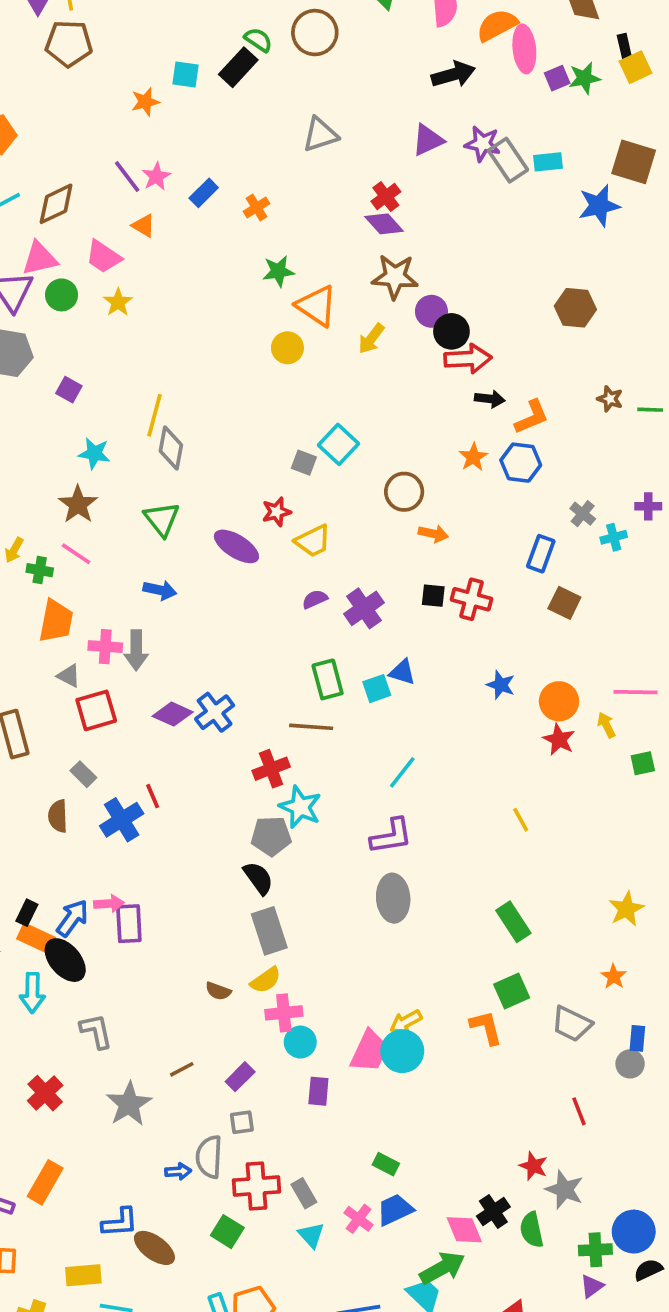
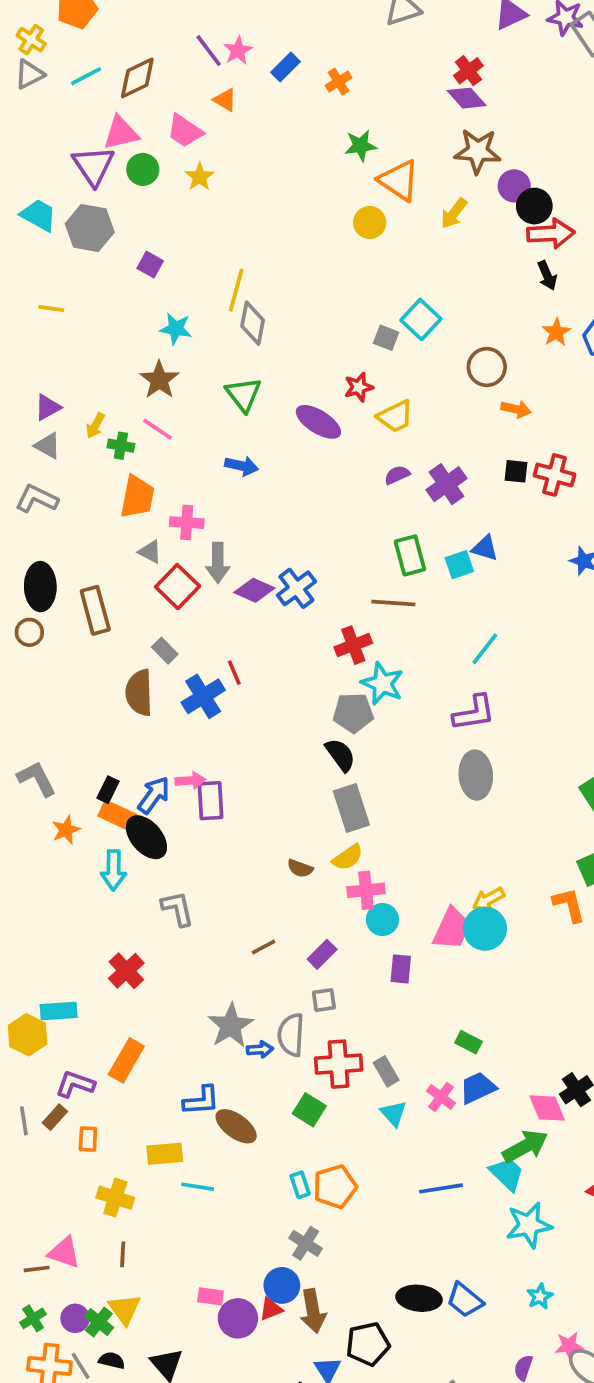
black arrow: (490, 399) -> (547, 276), moved, turned 60
gray arrow: (136, 650) -> (218, 563), moved
red square: (96, 710) -> (178, 587), turned -30
brown semicircle: (58, 816) -> (139, 693), size x1.4
gray star: (129, 1104) -> (231, 1026), moved

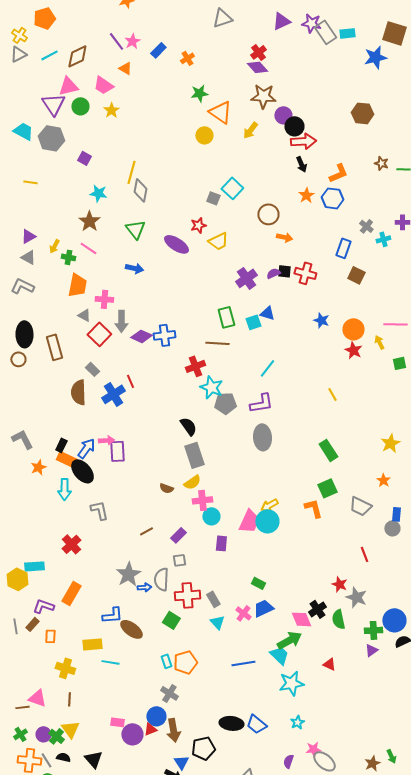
purple semicircle: (397, 475) -> (273, 273), moved
blue cross: (296, 588) -> (164, 335), turned 30
gray pentagon: (353, 713) -> (225, 403), moved

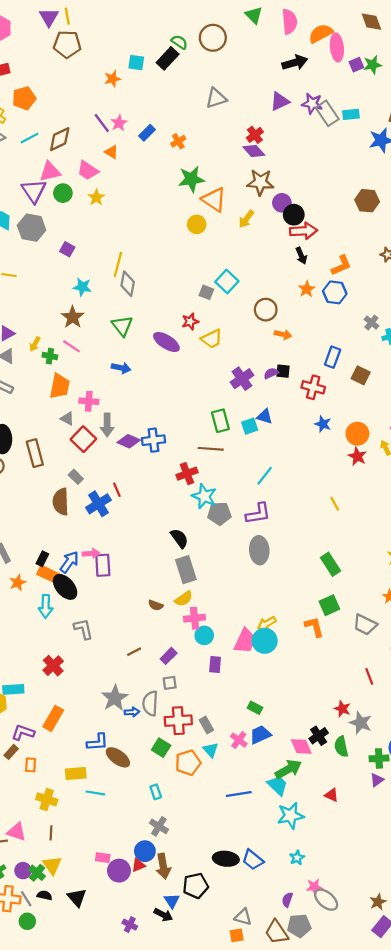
green star: (199, 93) -> (191, 179), size x1.4
blue rectangle: (343, 248) -> (333, 357), moved
red cross: (305, 273) -> (313, 387), moved
orange pentagon: (185, 662) -> (188, 763), moved

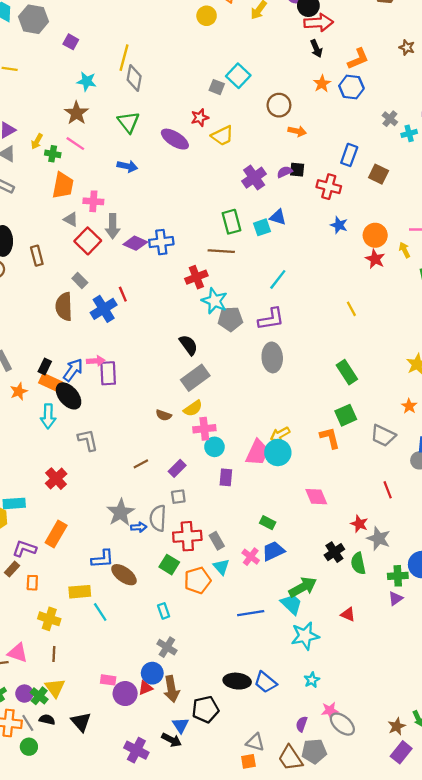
brown rectangle: (35, 453) -> (37, 256), size x0.7
gray rectangle: (186, 570) -> (195, 378), turned 72
pink diamond: (301, 747) -> (316, 497), moved
cyan line: (95, 793) -> (100, 612), turned 48
purple cross: (130, 925) -> (136, 750), size x1.5

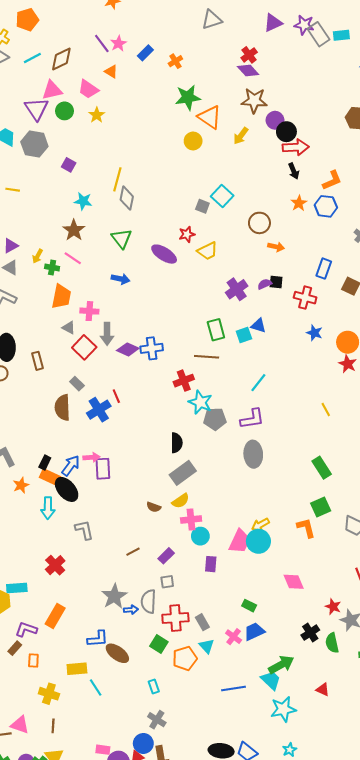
black semicircle: (188, 345) -> (176, 443), turned 36

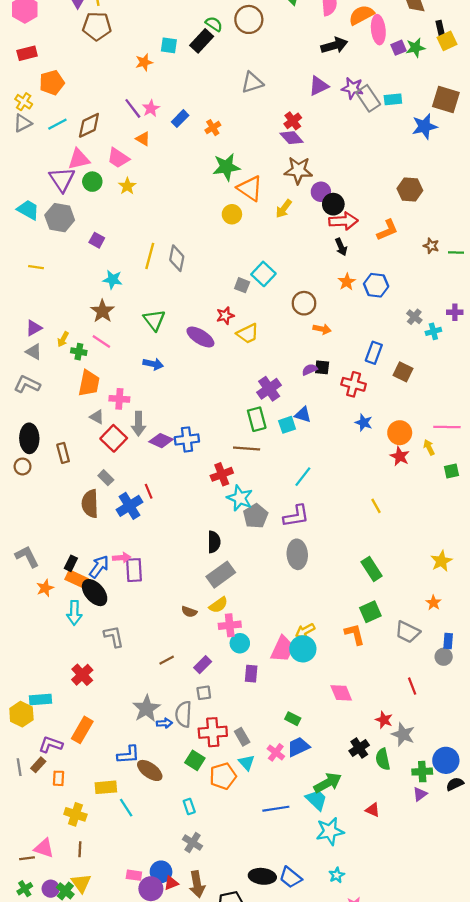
orange L-shape: (332, 180) -> (387, 230), moved
gray diamond: (127, 198) -> (177, 258), moved
purple cross: (237, 289) -> (269, 389), moved
gray pentagon: (215, 419) -> (256, 516), turned -30
blue circle: (143, 743) -> (161, 872), moved

